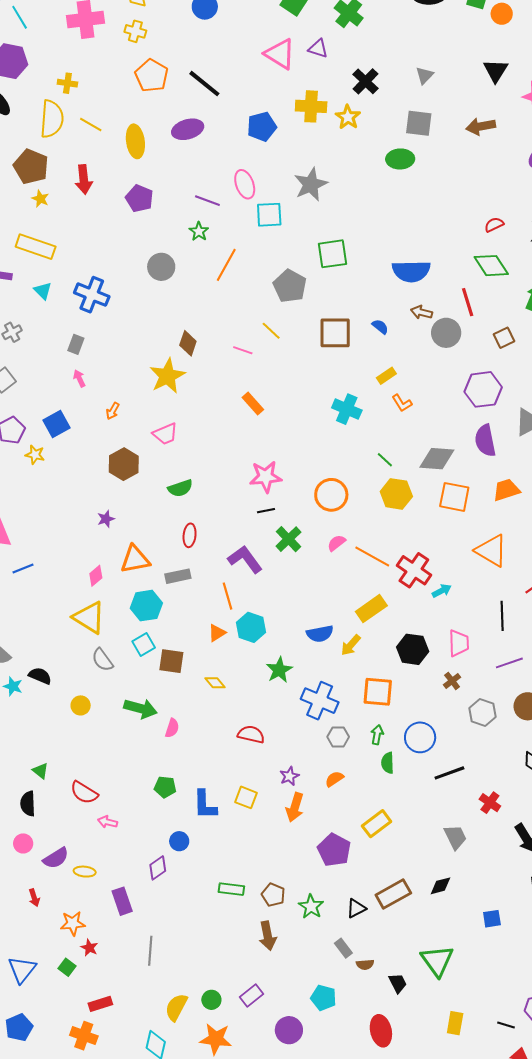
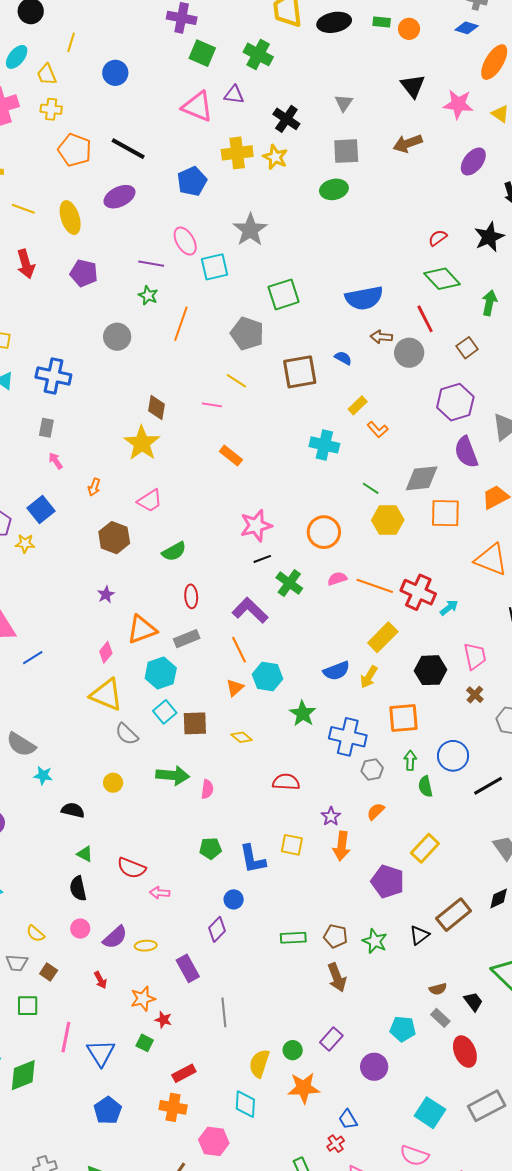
pink semicircle: (336, 543) -> (337, 579), turned 30
black semicircle: (40, 676) -> (73, 810), moved
gray rectangle: (343, 948) -> (440, 1018), moved

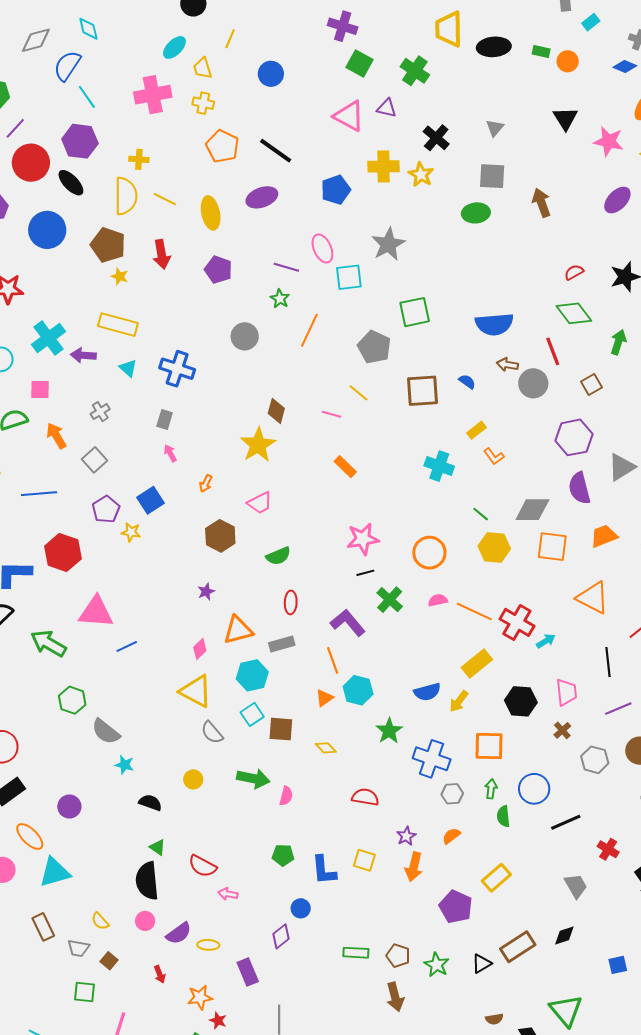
brown arrow: (408, 143) -> (541, 203), moved, turned 84
black semicircle: (78, 888) -> (147, 881), size x1.5

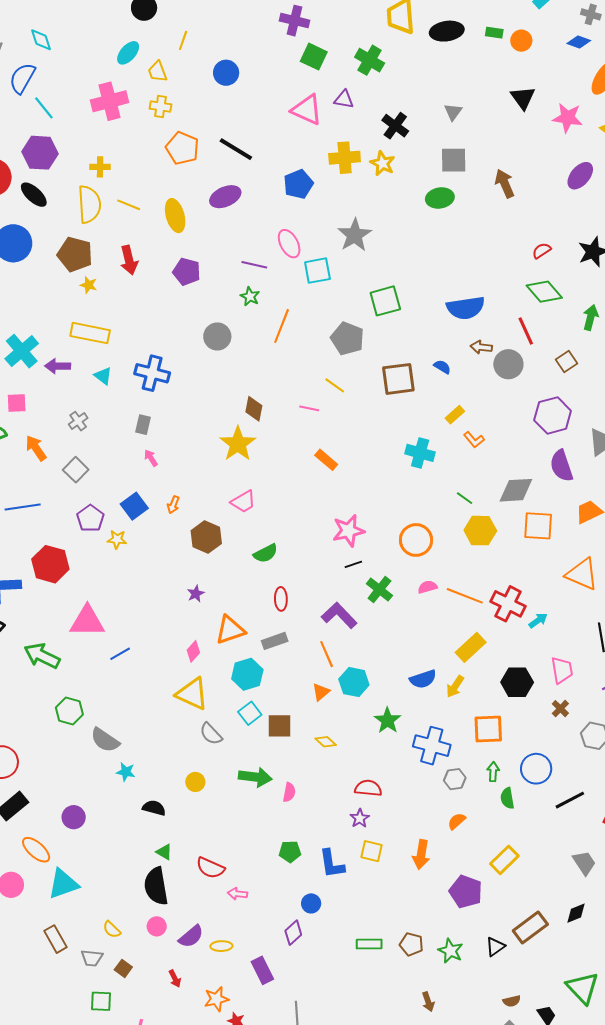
orange arrow: (206, 483) -> (173, 505), moved
purple star: (406, 836) -> (360, 818), moved
brown arrow: (395, 997) -> (428, 1002), moved, size x0.7

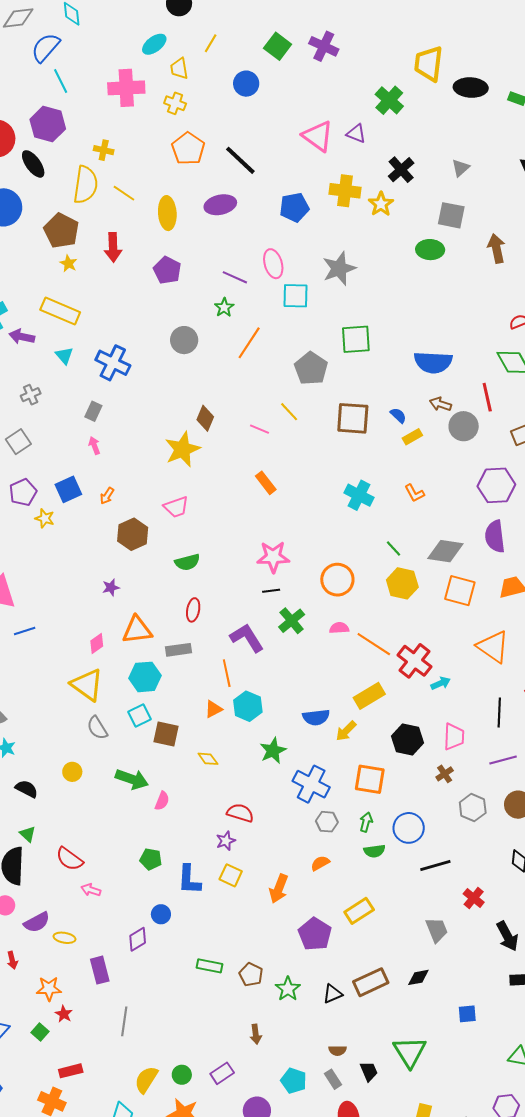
green square: (314, 57) -> (278, 46), moved
yellow rectangle: (455, 415) -> (412, 437), moved
green semicircle: (507, 798) -> (374, 851), turned -100

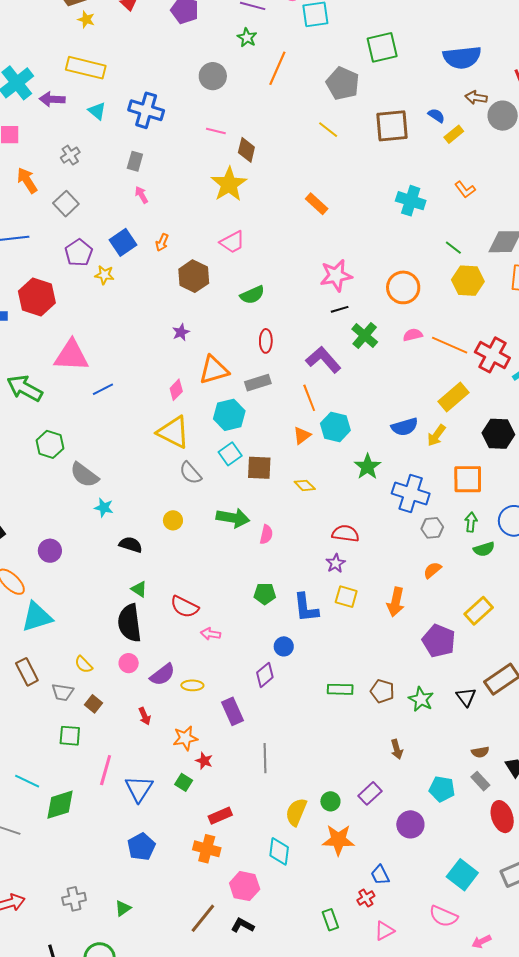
pink line: (259, 429) -> (216, 131), moved
black triangle: (333, 994) -> (466, 697), turned -35

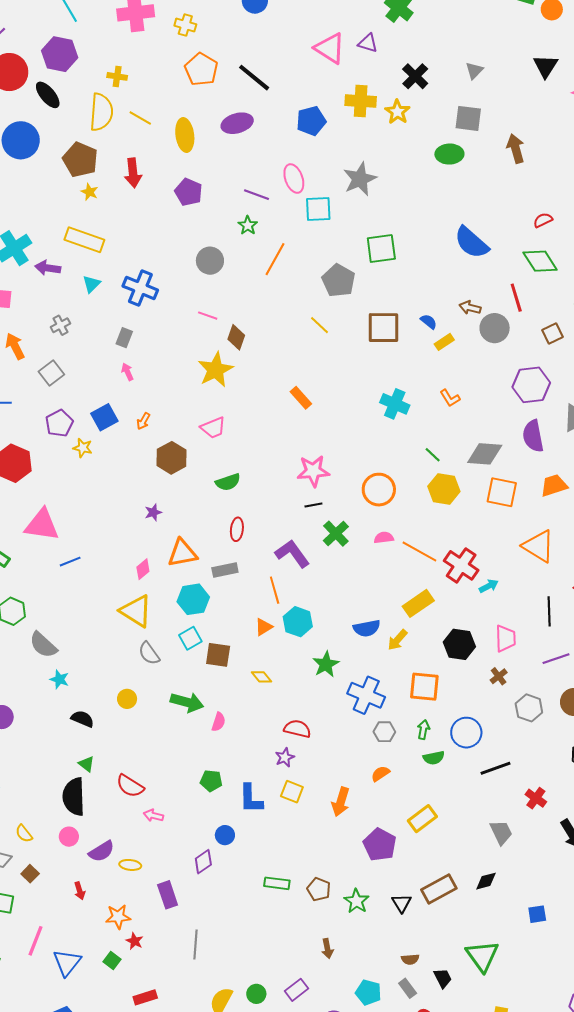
blue semicircle: (462, 57) -> (471, 243), moved, turned 42
cyan triangle: (97, 111) -> (91, 284), turned 30

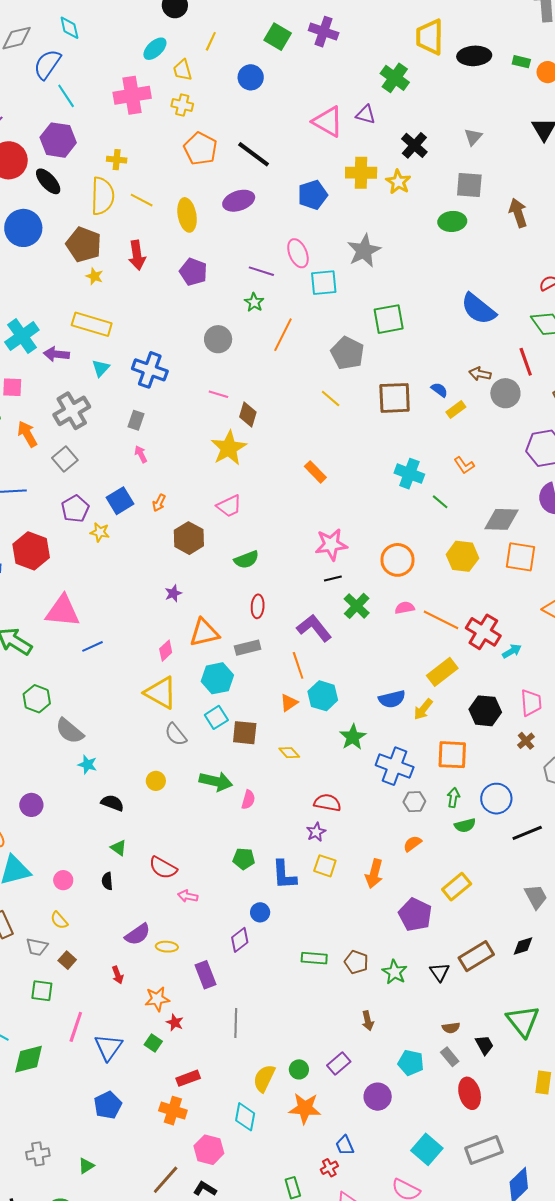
gray cross: (60, 325) -> (72, 411), size x1.8
green line: (433, 455) -> (440, 502), moved
black semicircle: (74, 797) -> (107, 881), size x0.5
pink circle: (69, 837) -> (63, 880), moved

